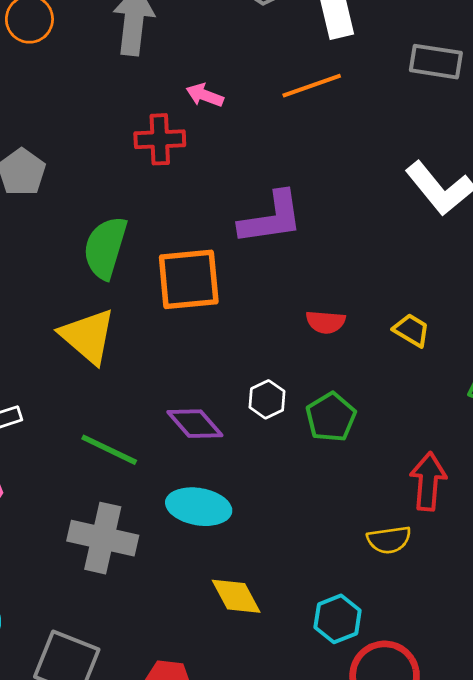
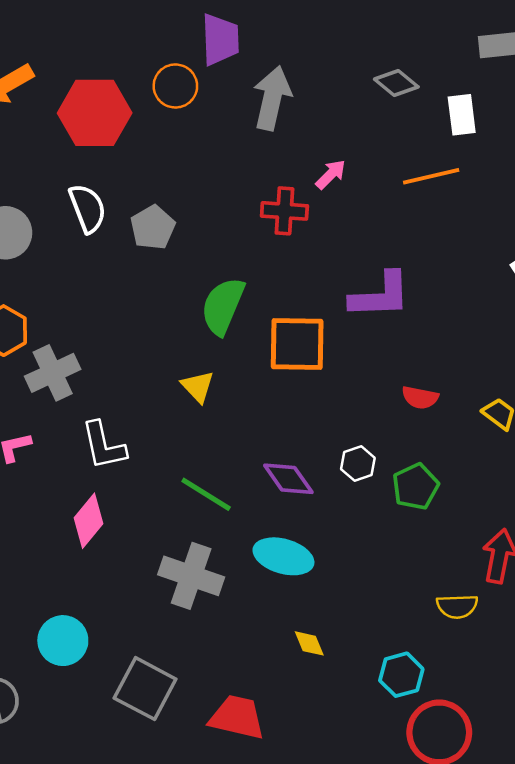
pink arrow: (205, 95) -> (331, 174), turned 108
yellow triangle: (88, 336) -> (198, 387), size x0.6
yellow diamond: (236, 596) -> (309, 643), size x0.7

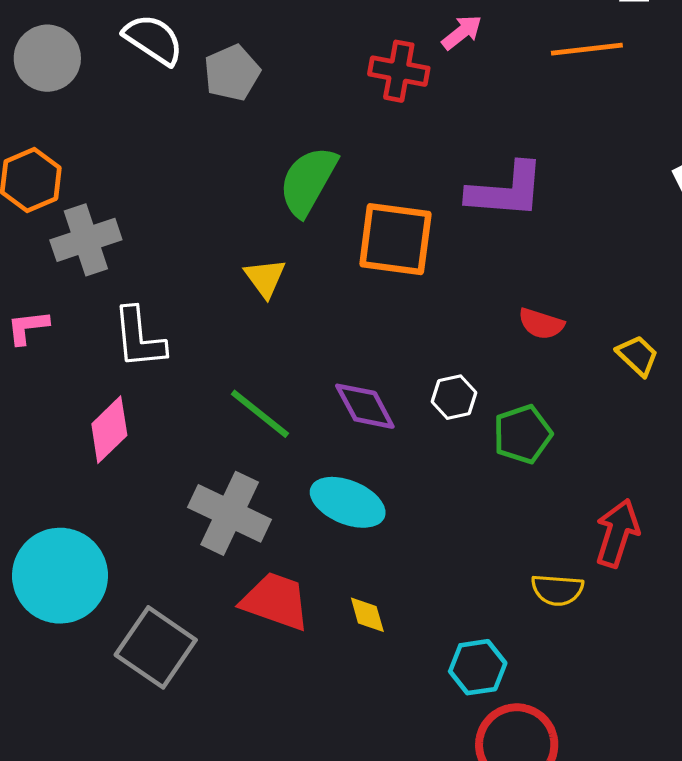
white semicircle: (88, 208) -> (153, 39), turned -42
cyan circle: (63, 641) -> (60, 576), size x1.5
red trapezoid: (237, 717) -> (276, 601), moved

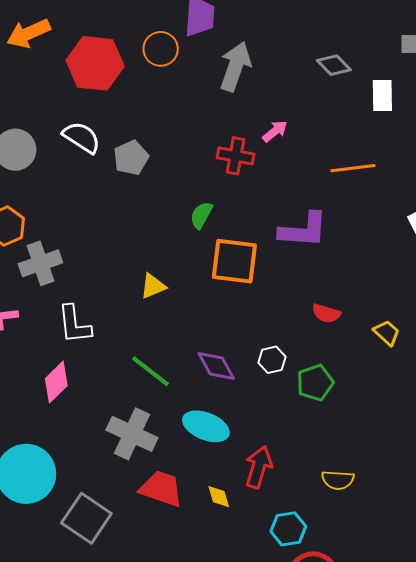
orange line: (587, 49) -> (353, 168), moved
green semicircle: (308, 181) -> (201, 215), moved, size x0.6
yellow triangle: (265, 278) -> (153, 286), turned 44
red arrow: (617, 533) -> (259, 467), moved

